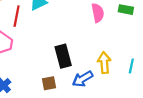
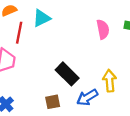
black rectangle: (63, 56) -> (67, 74), turned -30

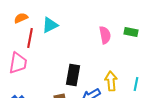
black rectangle: (67, 74) -> (73, 75), turned 55

